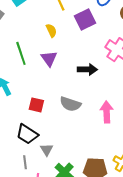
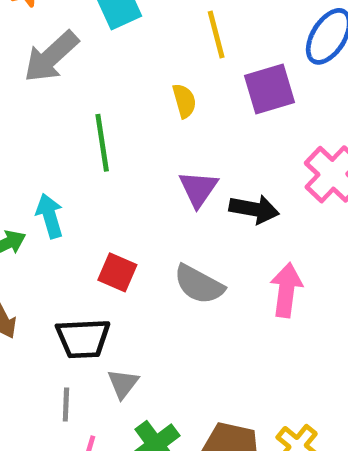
purple triangle: (49, 59) -> (198, 189), moved
pink arrow: (107, 112) -> (286, 290), moved
black trapezoid: (27, 134) -> (83, 338), turned -45

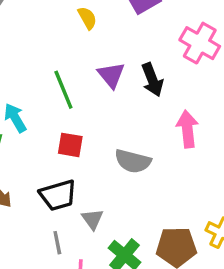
green line: (102, 143) -> (63, 90), moved
black arrow: (254, 209) -> (152, 80), turned 72
gray semicircle: (199, 284) -> (133, 161), moved

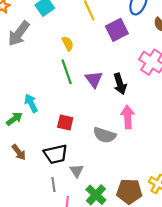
yellow semicircle: (87, 18) -> (68, 44), moved
green line: (63, 90) -> (67, 72), moved
pink arrow: (187, 129) -> (128, 117), moved

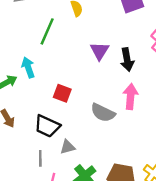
green line: (67, 72) -> (47, 31), moved, turned 35
black trapezoid: (56, 154) -> (47, 126), turned 30
gray triangle: (77, 171) -> (68, 147), turned 40

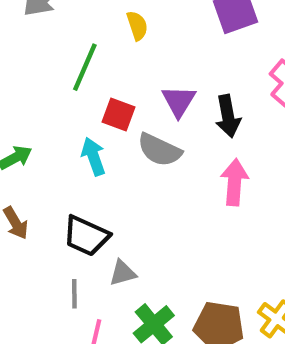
cyan arrow: (28, 67) -> (93, 156), moved
red square: (62, 93) -> (118, 114), moved
gray semicircle: (103, 113) -> (159, 150), moved

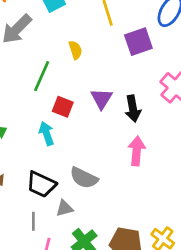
gray semicircle: (159, 150) -> (84, 178), moved

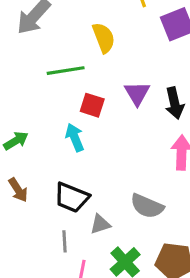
yellow semicircle: (75, 50) -> (104, 38), size x1.4
green line: (42, 76) -> (66, 71), turned 60
gray semicircle: (84, 178) -> (147, 206), moved

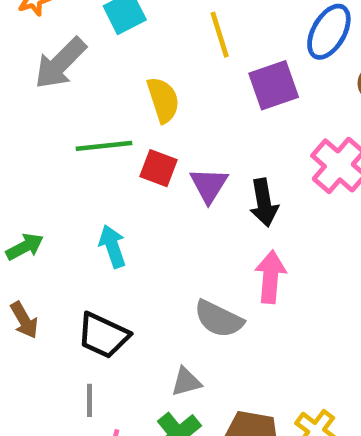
red square: (92, 105) -> (158, 168), moved
gray semicircle: (147, 206) -> (219, 319), moved
gray triangle: (100, 224) -> (186, 382), moved

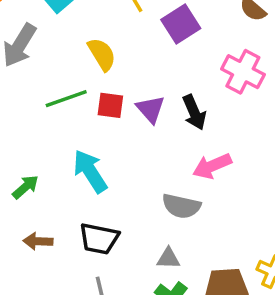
cyan arrow: (112, 246) -> (90, 171), size x1.4
pink arrow: (270, 277) -> (212, 166), turned -105
brown arrow: (24, 320) -> (38, 241), turned 136
gray triangle: (186, 382) -> (168, 258), turned 30

